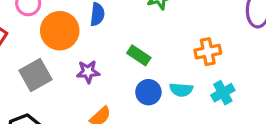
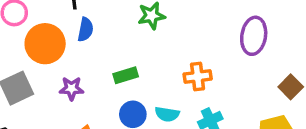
green rectangle: (139, 55) -> (126, 75), turned -55

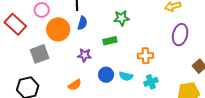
green rectangle: (126, 75) -> (110, 41), moved
purple star: (71, 89) -> (85, 55), moved

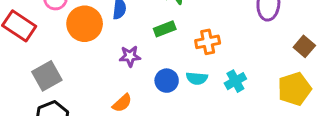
gray square: (40, 54) -> (47, 76), moved
orange cross: (146, 56) -> (208, 42), moved

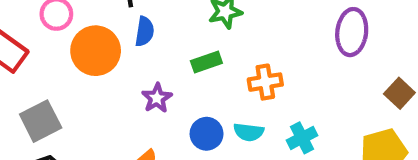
purple star: (130, 56) -> (157, 98), turned -30

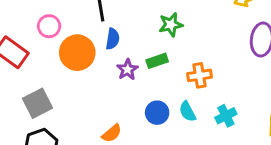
purple star: (157, 98) -> (127, 70), moved
cyan semicircle: (249, 132) -> (187, 112), turned 55

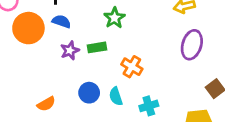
green star: (171, 25) -> (114, 18), turned -30
blue semicircle: (113, 39) -> (61, 21), turned -90
orange cross: (200, 75) -> (132, 67), turned 30

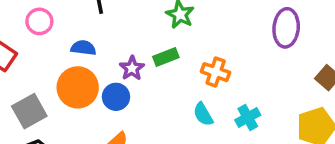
blue semicircle: (61, 21) -> (83, 48), moved
orange circle: (28, 28) -> (78, 87), moved
blue circle: (89, 93) -> (116, 97), moved

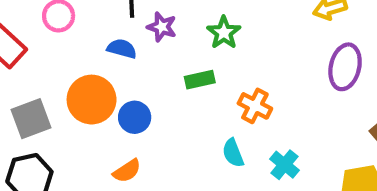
blue semicircle: (83, 48) -> (122, 49), moved
purple star: (132, 68) -> (162, 27), moved, turned -30
cyan cross: (248, 118) -> (284, 165), turned -30

